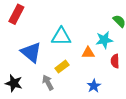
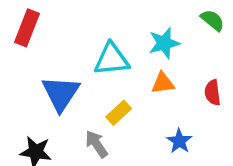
cyan star: (104, 40) -> (164, 43), moved
blue triangle: (31, 52) -> (61, 93), turned 30

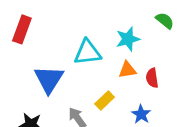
red semicircle: (213, 93) -> (152, 78), moved
yellow rectangle: (119, 113) -> (105, 101), moved

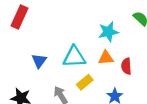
cyan triangle: (88, 52) -> (74, 57), moved
blue triangle: (49, 79) -> (39, 61), size x0.6

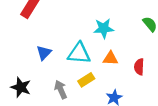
cyan star: (108, 32) -> (104, 28), moved
red semicircle: (126, 66) -> (139, 67), moved

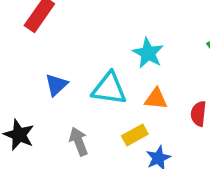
cyan star: (104, 28) -> (148, 53), turned 30
yellow rectangle: (86, 80) -> (135, 135), moved

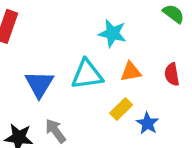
blue triangle: (56, 85) -> (39, 84), size x1.4
gray arrow: (79, 141) -> (55, 131), moved

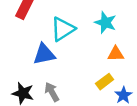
cyan triangle: (87, 74) -> (63, 29), moved, turned -32
blue triangle: (39, 84) -> (44, 54), turned 40

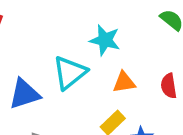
cyan triangle: (63, 29) -> (70, 73), moved

